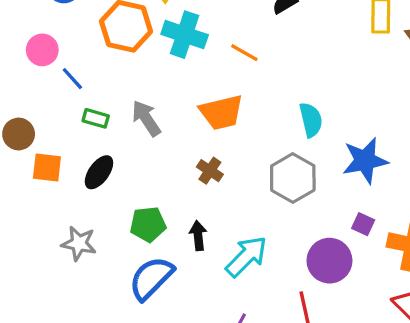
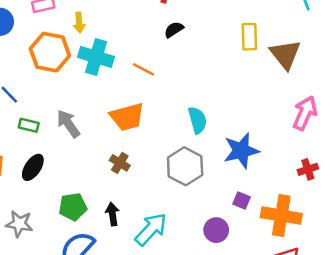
purple circle: (329, 261) -> (216, 230), size x0.7

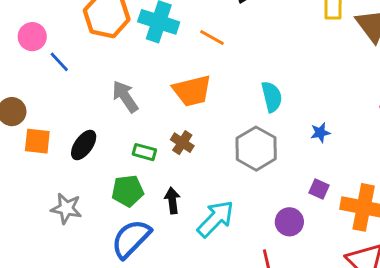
green rectangle: (29, 125) -> (144, 152), moved
blue star: (241, 151) -> (320, 133), size x0.5

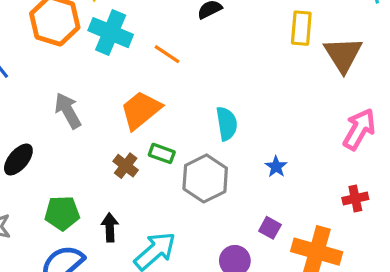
orange trapezoid: (192, 91) -> (141, 110), turned 150
blue star: (320, 133) -> (276, 167), turned -30
green rectangle: (144, 152) -> (162, 153), moved

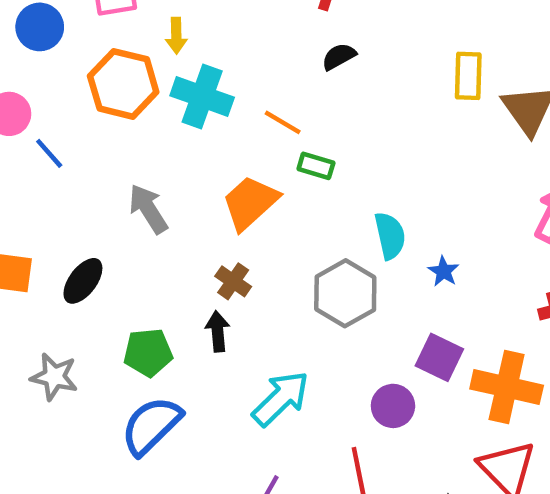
cyan semicircle: (227, 124) -> (390, 236), moved
green rectangle: (162, 153) -> (316, 166), moved
black arrow: (110, 227) -> (218, 331), moved
purple square: (270, 228) -> (439, 357), size x1.5

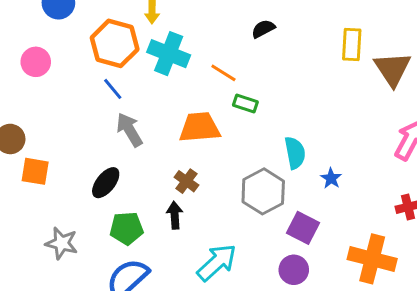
blue line: (49, 153) -> (113, 89), moved
orange trapezoid: (250, 203) -> (200, 127), turned 36
black ellipse: (83, 281) -> (106, 183), moved
purple square: (439, 357) -> (303, 228), moved

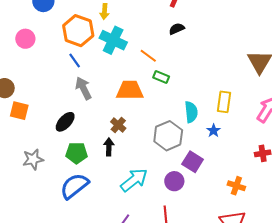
yellow rectangle: (352, 45) -> (224, 102), moved
gray star: (62, 243) -> (33, 159), turned -30
orange cross: (372, 259) -> (236, 186), size x0.6
purple circle: (294, 270) -> (174, 181), moved

